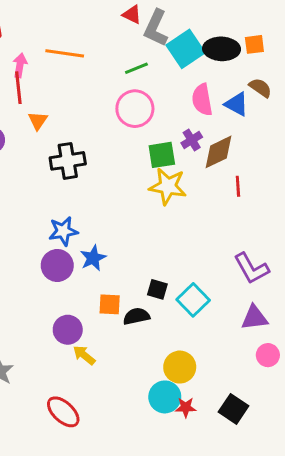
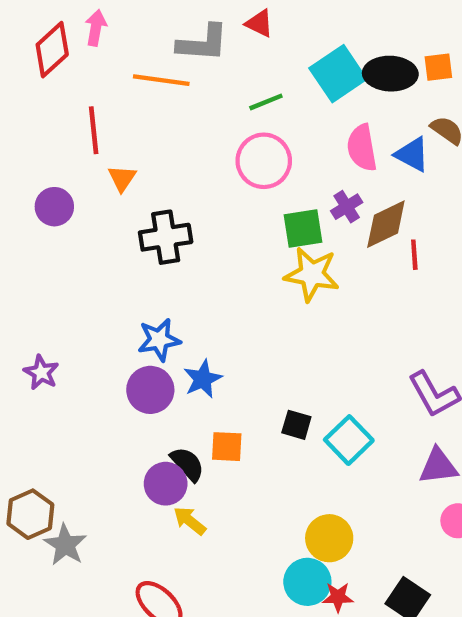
gray L-shape: (156, 28) -> (203, 43), moved, turned -111
pink arrow: (20, 65) -> (96, 28), moved
red line: (238, 186) -> (414, 255), moved
black semicircle: (136, 316) -> (187, 464), moved, turned 60

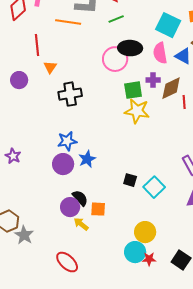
cyan square: (338, 74) -> (168, 25), moved, turned -30
black ellipse: (390, 74) -> (130, 48), moved
green line: (266, 102) -> (116, 19), moved
purple cross: (347, 207) -> (153, 80), turned 32
orange square: (227, 447) -> (98, 209), moved

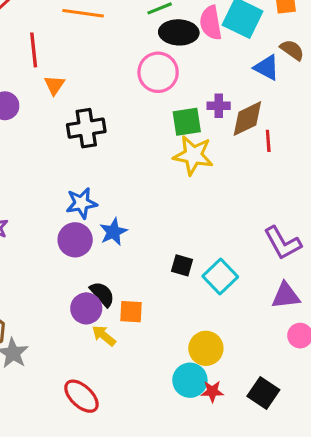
black ellipse: (130, 48) -> (179, 32), moved
pink semicircle: (160, 53) -> (211, 23), moved

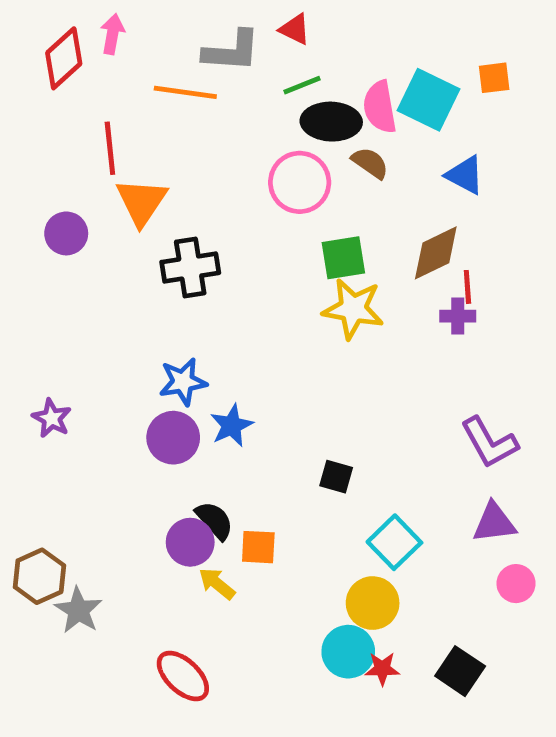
brown semicircle: (292, 50) -> (370, 163), moved
orange triangle: (54, 85) -> (142, 202), size x1.6
purple cross: (219, 106) -> (458, 316), moved
cyan square: (220, 277) -> (394, 542), moved

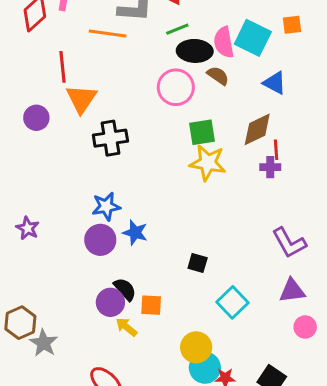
blue star: (232, 426) -> (135, 233), turned -30
yellow circle: (373, 603) -> (196, 347), moved

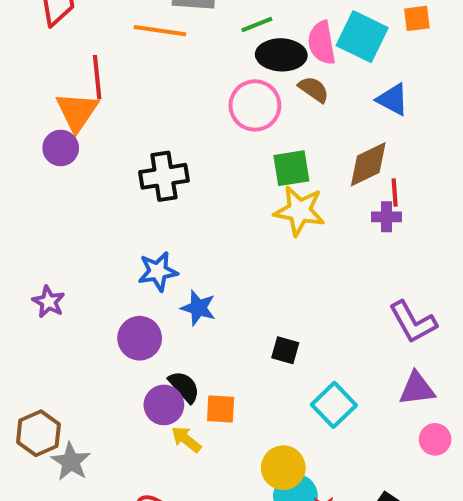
orange triangle: (81, 99) -> (77, 112), moved
purple circle: (100, 240) -> (140, 338), moved

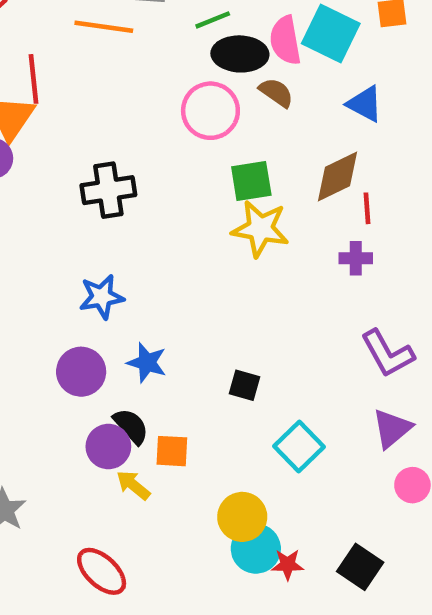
purple cross: (386, 217) -> (356, 258), moved
blue star: (198, 308) -> (147, 363), moved
purple triangle: (417, 389) -> (392, 428), turned -33

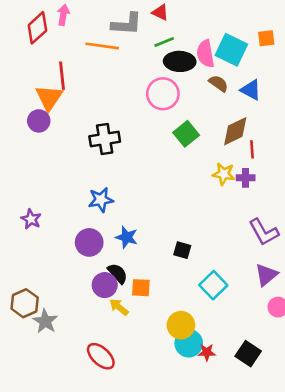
brown semicircle: (276, 93) -> (218, 83), moved
green square: (251, 181) -> (186, 134), turned -30
yellow star: (260, 229) -> (224, 174), moved, size x0.7

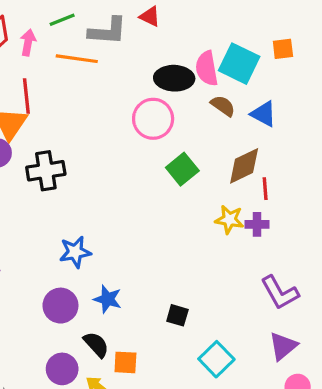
pink arrow: (63, 15) -> (28, 42), moved
green line: (164, 42) -> (62, 20), moved
black cross: (105, 139) -> (46, 171), moved
purple circle: (105, 285) -> (62, 369), moved

